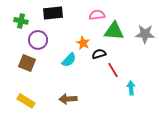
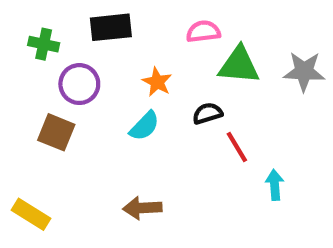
orange star: (83, 43) -> (157, 82), moved
yellow rectangle: (26, 101) -> (31, 214), moved

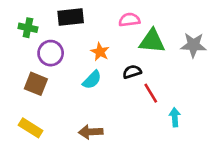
yellow rectangle: (31, 214) -> (31, 128), moved

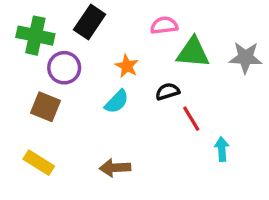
black rectangle: (71, 17) -> (90, 22), turned -50
green cross: (28, 28) -> (35, 36), size x1.5

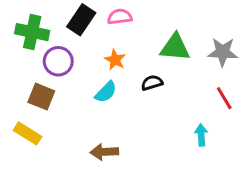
pink semicircle: (164, 25) -> (120, 17), moved
red line: (191, 119) -> (224, 98), moved
yellow rectangle: (39, 163) -> (28, 133), moved

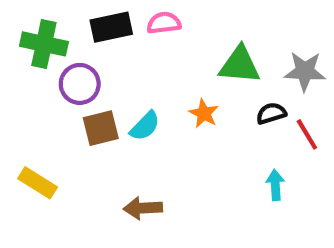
black rectangle: (81, 20) -> (111, 27), turned 44
orange star: (115, 60) -> (204, 113), moved
black semicircle: (152, 83) -> (271, 113), moved
brown square: (41, 97) -> (101, 128), moved, turned -36

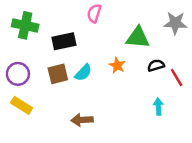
pink semicircle: (164, 23) -> (94, 13), turned -66
black rectangle: (111, 27) -> (64, 41), moved
gray star: (305, 71) -> (175, 23), moved
purple circle: (80, 84) -> (18, 74), moved

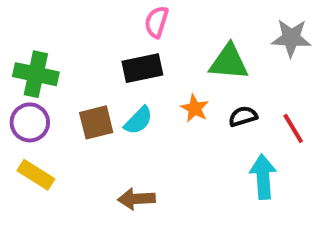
green cross: (25, 25) -> (36, 74), moved
black rectangle: (64, 41) -> (142, 68), moved
black semicircle: (156, 65) -> (243, 116), moved
cyan arrow: (158, 107) -> (263, 177), size x1.5

